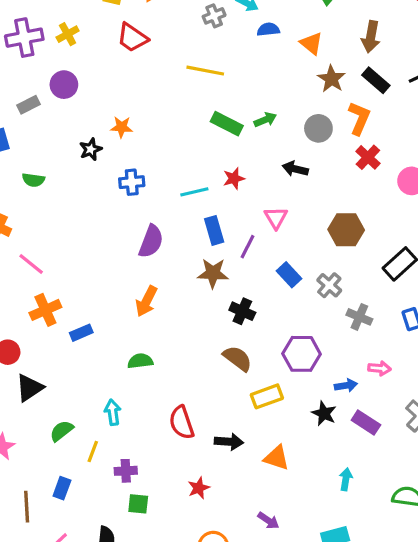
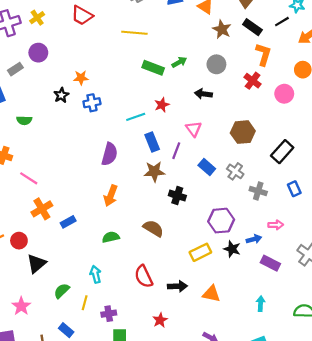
orange L-shape: (359, 118) -> (263, 54), moved
blue cross: (132, 182) -> (92, 103), moved
brown semicircle: (237, 358) -> (153, 228), moved
black star: (324, 413) -> (232, 249), moved
blue rectangle: (62, 488) -> (66, 330), turned -64

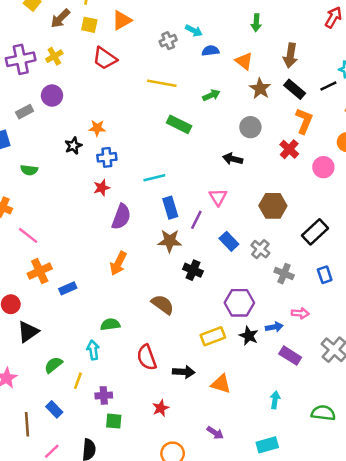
green arrow: (179, 62) -> (211, 95), moved
red star: (162, 105) -> (102, 188), moved
green semicircle: (111, 237) -> (110, 324), moved

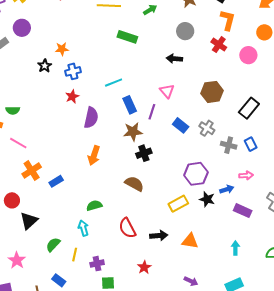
green semicircle: (29, 170) -> (13, 110), moved
black cross: (193, 270) -> (144, 153), moved, turned -35
blue rectangle: (325, 275) -> (251, 144), moved

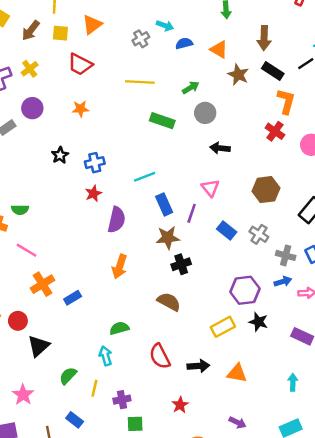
gray circle: (185, 31) -> (205, 113), moved
orange star: (62, 49) -> (80, 109), moved
blue arrow: (227, 189) -> (283, 281), moved

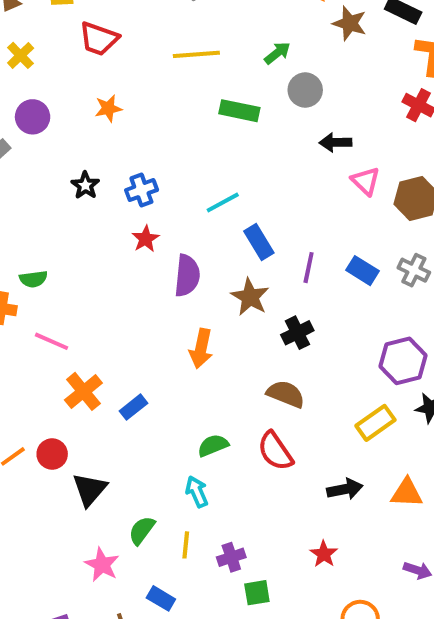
pink triangle: (210, 188) -> (366, 181), moved
purple line: (192, 213) -> (309, 268), moved
brown star: (168, 238) -> (250, 297), moved, turned -30
red semicircle: (160, 356) -> (275, 451), moved
pink star: (23, 395) -> (102, 565), moved

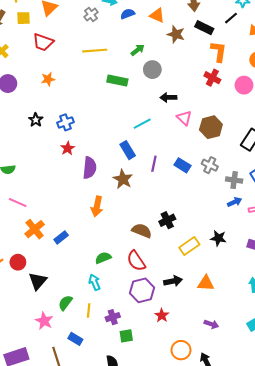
cyan line: (223, 202) -> (142, 124), moved
black cross: (297, 333) -> (167, 220), moved
purple hexagon: (403, 361) -> (142, 290), moved

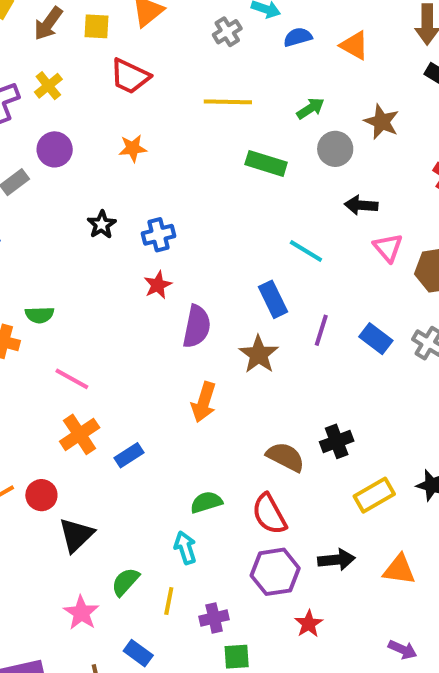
brown star: (176, 34) -> (382, 122), moved
cyan line: (142, 124) -> (306, 251), turned 54
pink line: (18, 203) -> (72, 379), moved

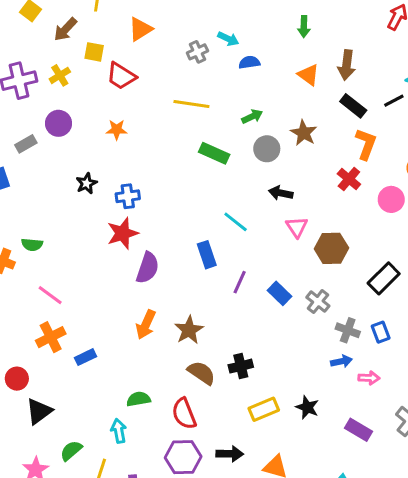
yellow square: (97, 26) -> (94, 52), moved
orange triangle: (354, 45) -> (309, 75), moved
red star: (158, 285) -> (123, 233), size x1.5
brown star: (259, 354) -> (189, 330), moved

